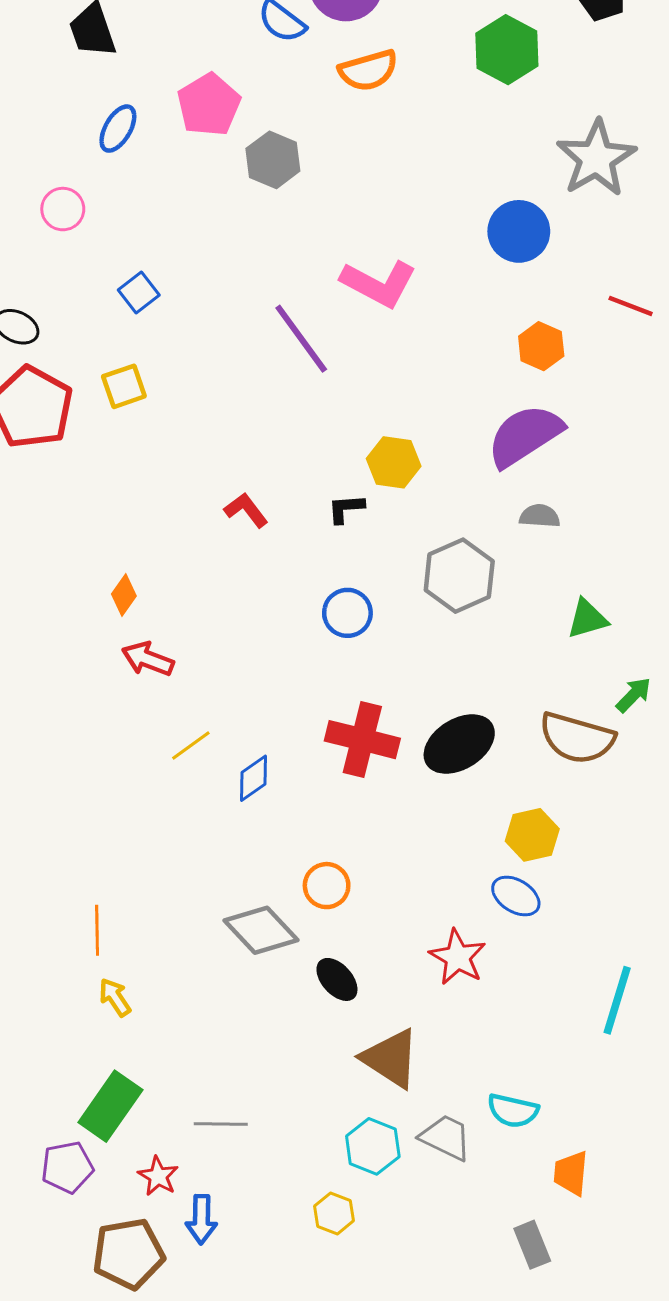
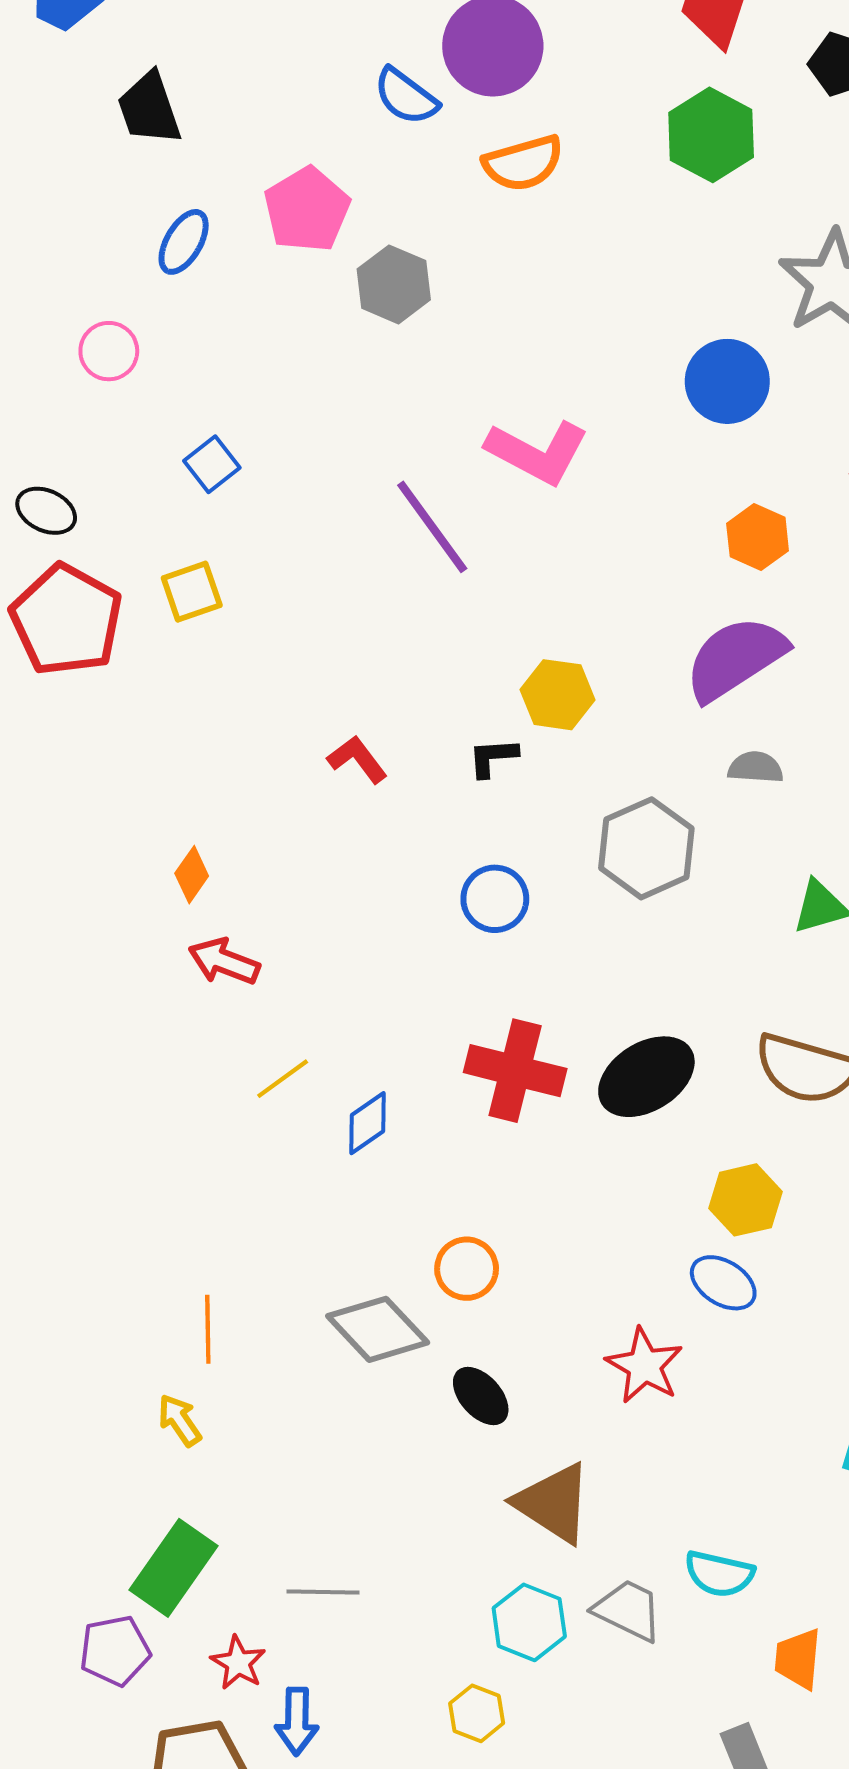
orange line: (97, 930) -> (208, 1329), moved

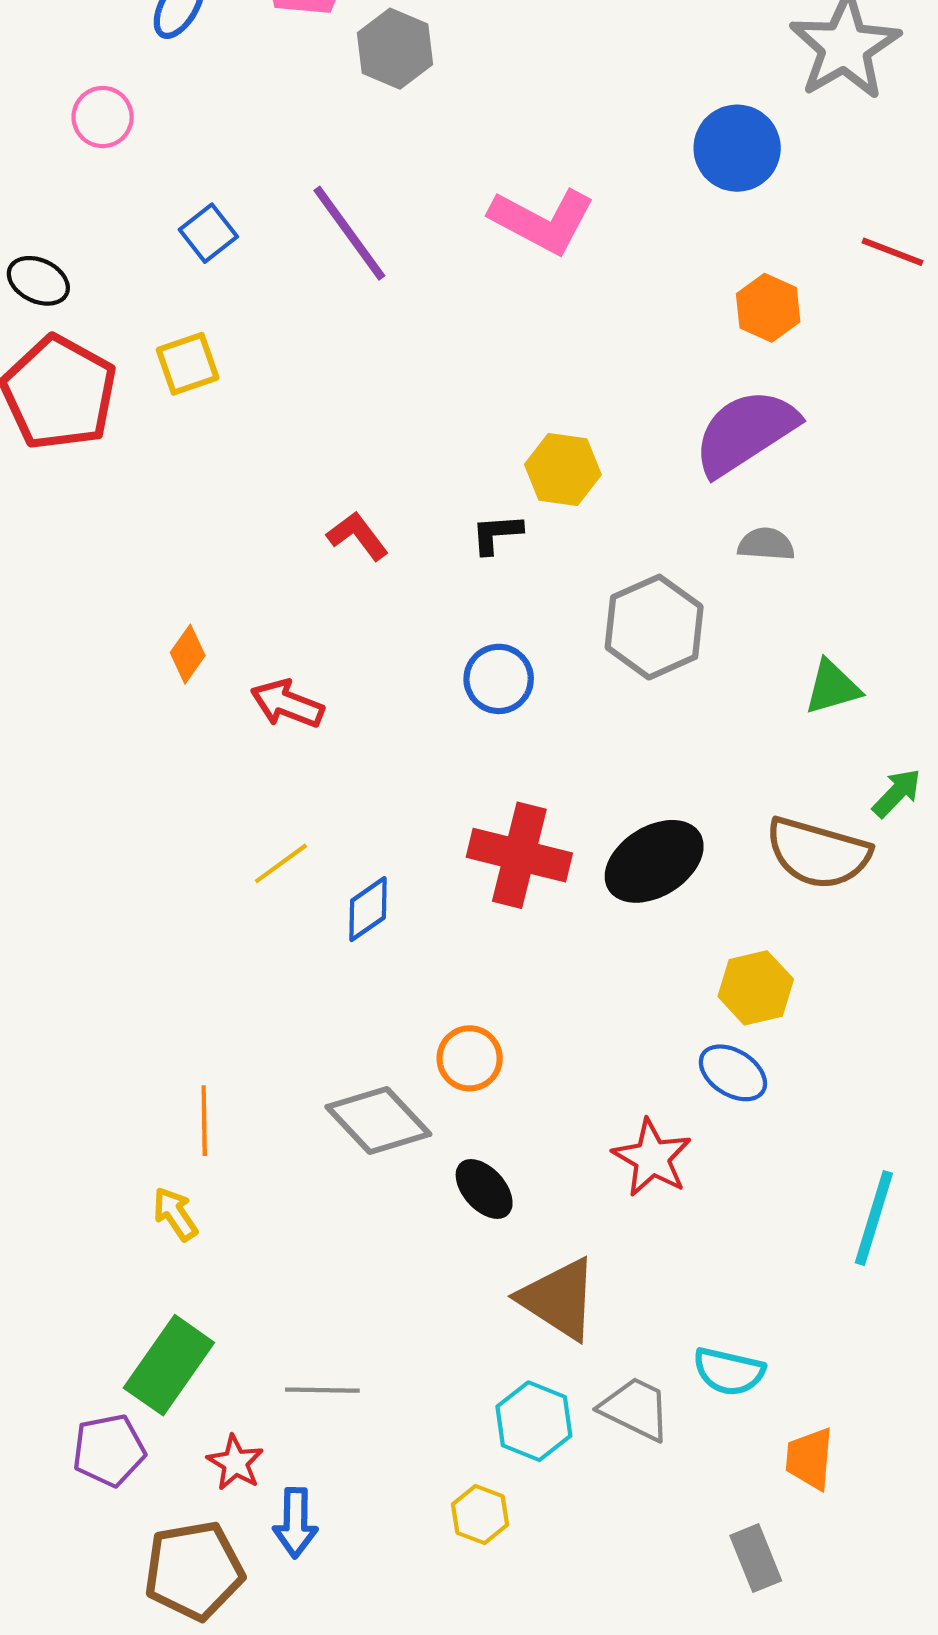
purple line: (432, 527) -> (349, 233), moved
red arrow: (224, 961) -> (287, 704), moved

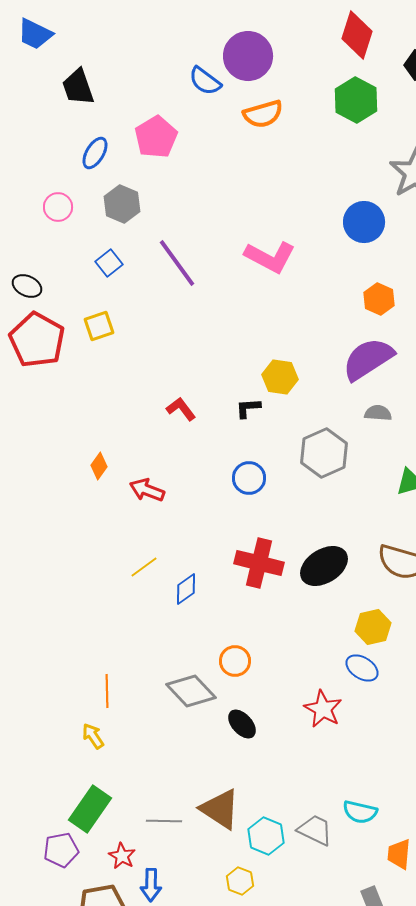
gray hexagon: (395, 49) -> (122, 204), moved
brown triangle: (559, 1299) -> (220, 809), moved

